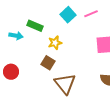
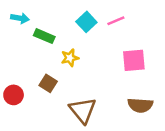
cyan arrow: (16, 36) -> (20, 18), moved
brown square: (48, 63) -> (48, 83), moved

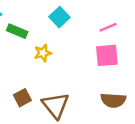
pink line: (116, 21) -> (108, 27), moved
brown square: (48, 83) -> (22, 98), moved, turned 30

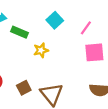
pink line: (108, 27) -> (86, 28), moved, turned -32

